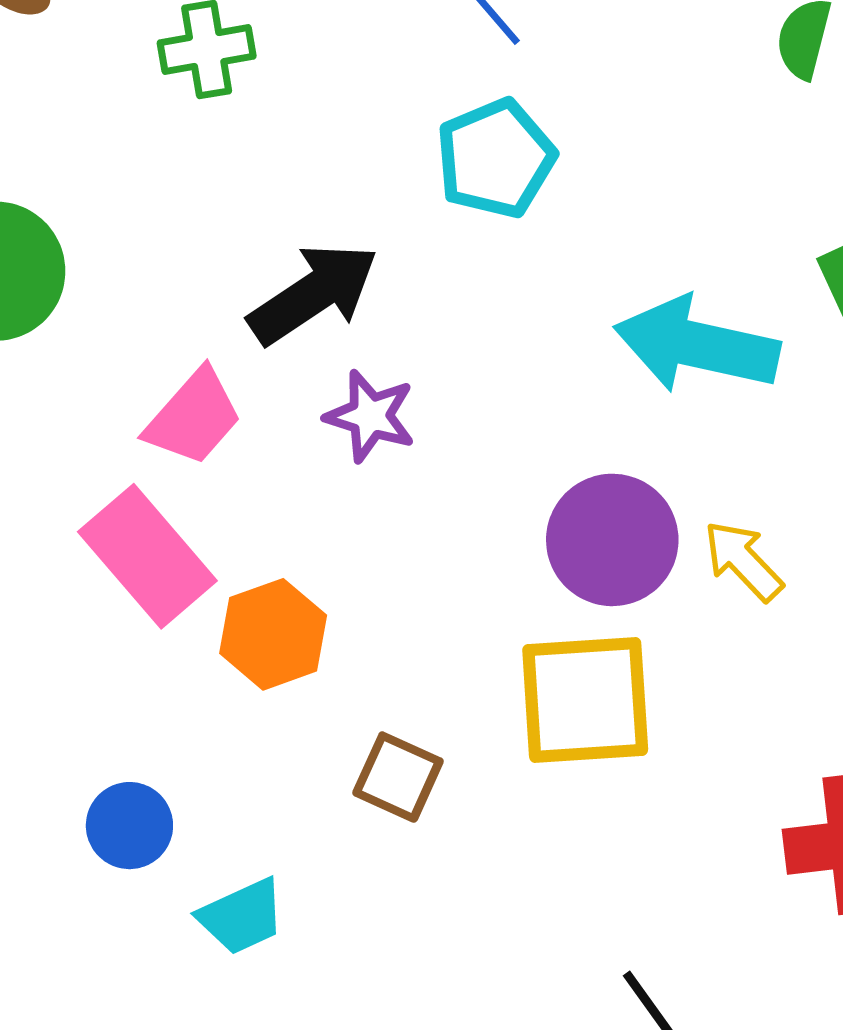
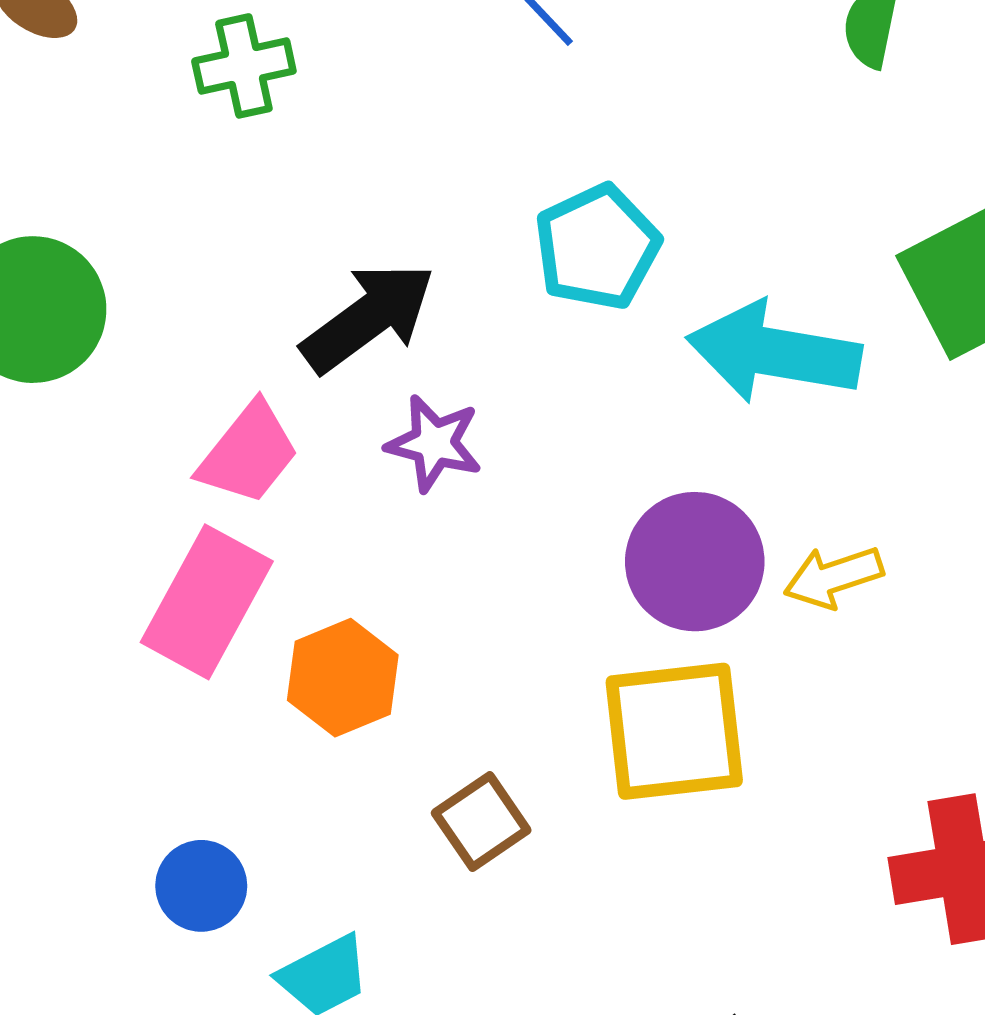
cyan pentagon: (496, 158) -> (597, 247), moved
pink rectangle: (147, 556) -> (207, 602), turned 72
yellow arrow: (743, 561) -> (833, 577), turned -62
brown square: (398, 777) -> (481, 822), turned 34

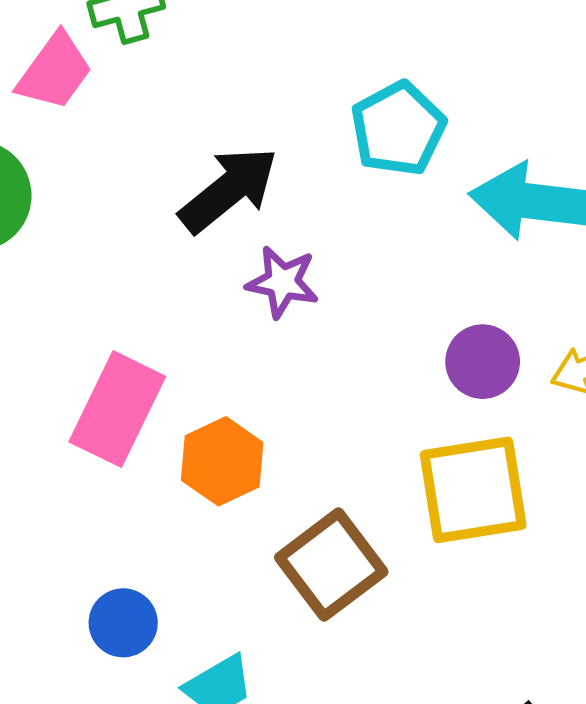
pink trapezoid: (248, 453) -> (55, 71), moved
purple circle: (695, 562) -> (483, 362), size x0.7
brown square: (481, 822) -> (331, 565), size x1.5

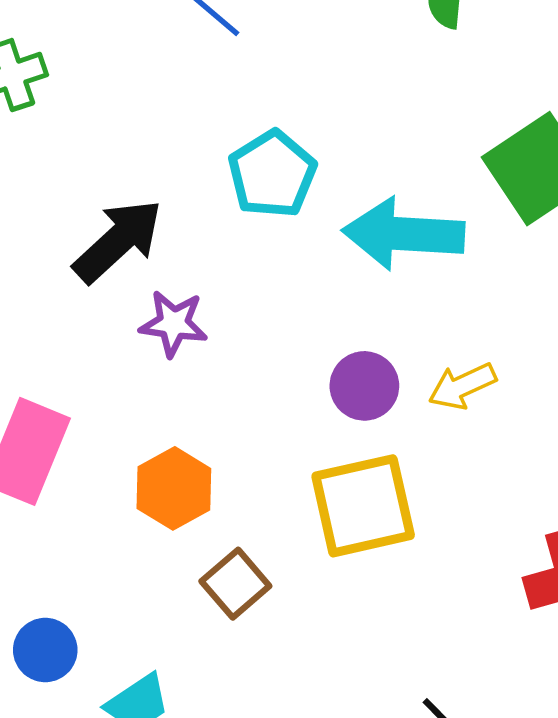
orange hexagon: (222, 461) -> (174, 488), moved
brown square: (331, 565) -> (235, 584), size x0.7

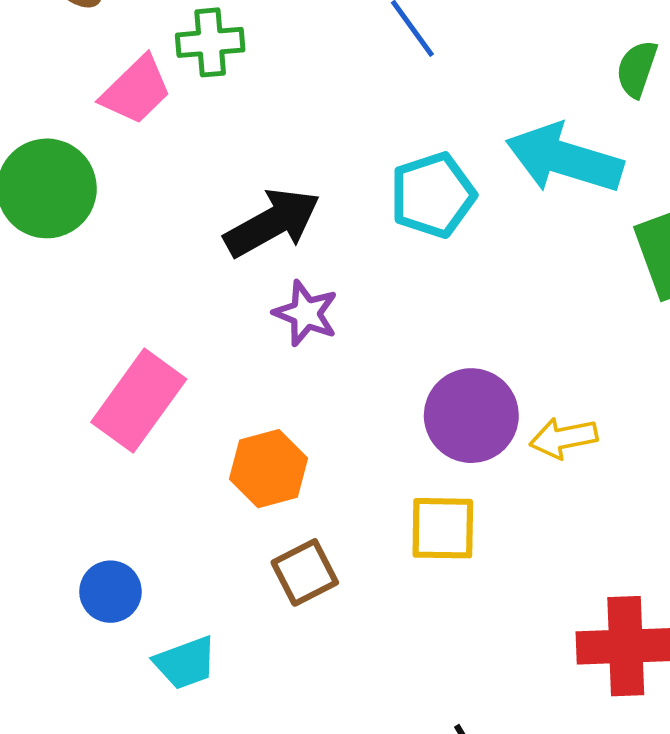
cyan arrow: (404, 234) -> (564, 159), moved
purple circle: (364, 386) -> (471, 416), size x1.4
yellow square: (363, 506) -> (443, 528), size x0.7

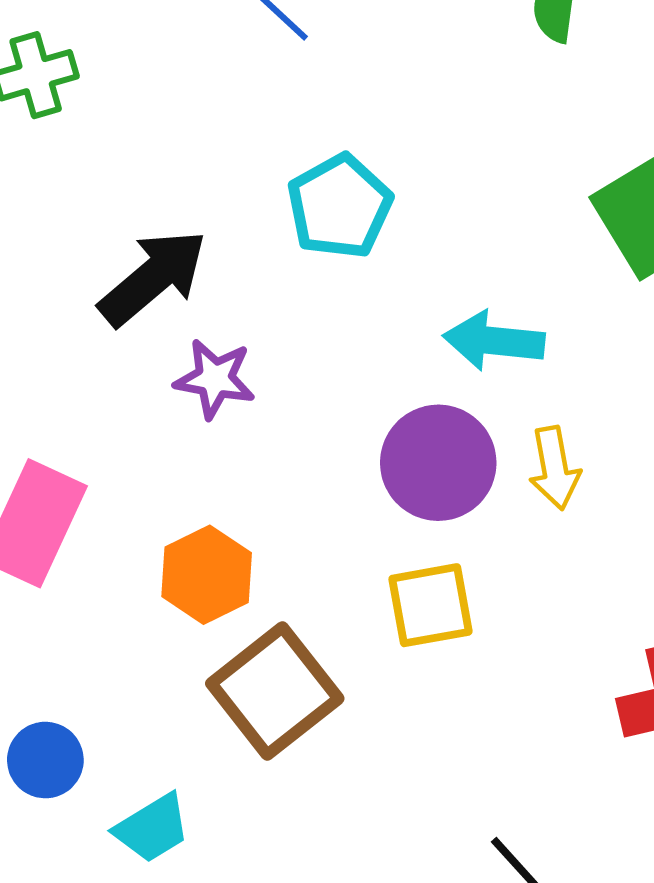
cyan arrow: (564, 159) -> (494, 341), moved, size x0.7
yellow arrow: (564, 438) -> (555, 468), turned -78
brown square: (305, 572) -> (275, 691), size x1.6

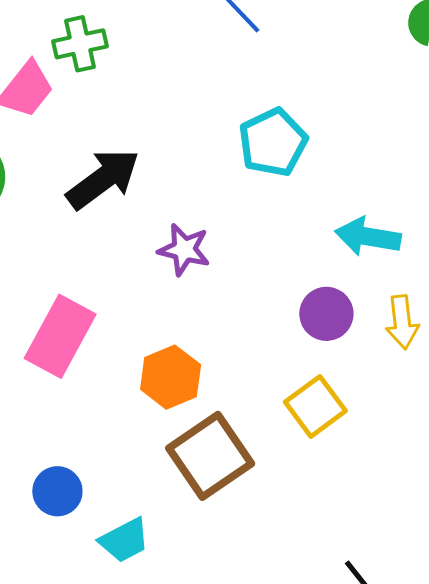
black arrow: (153, 278) -> (103, 179), moved
purple circle: (438, 463) -> (326, 314), size x0.7
yellow square: (431, 605) -> (315, 406), turned -30

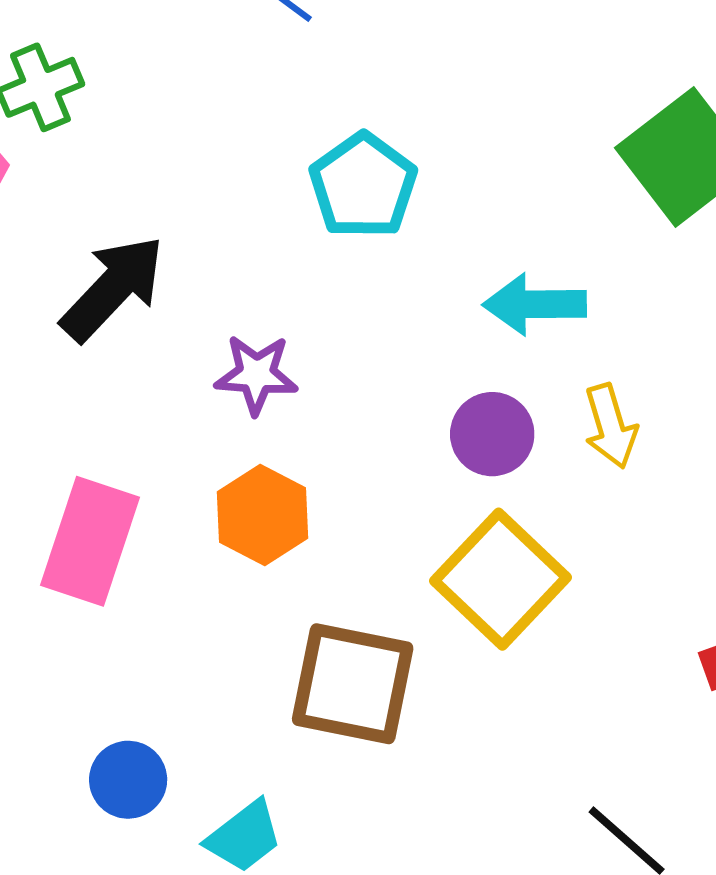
orange hexagon: (171, 377) -> (263, 515), moved
yellow square: (315, 406) -> (501, 579), size x1.4
brown square: (210, 456) -> (353, 684), turned -34

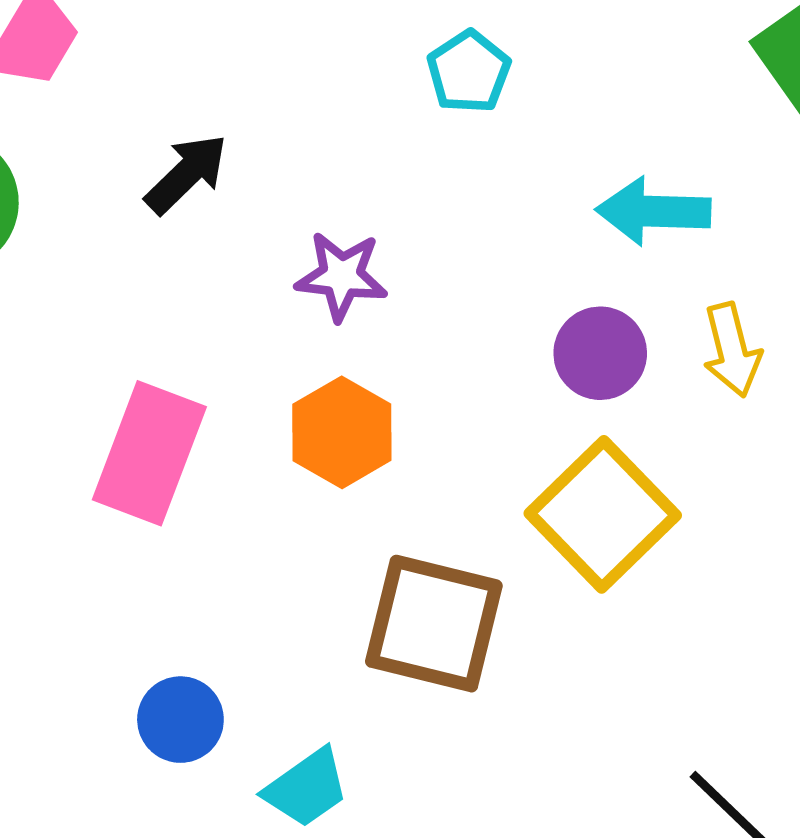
cyan pentagon: (363, 186) -> (469, 72), size x0.7
black arrow: (113, 288) -> (186, 174), size x0.7

